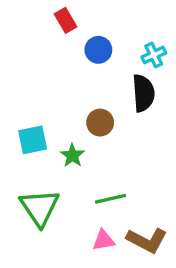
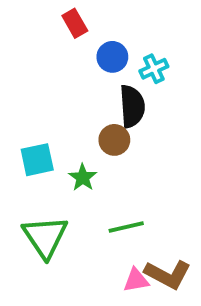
cyan cross: (154, 55) -> (154, 69), moved
black semicircle: (143, 93) -> (132, 106), moved
pink triangle: (104, 240) -> (136, 280), moved

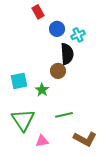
pink triangle: (136, 280) -> (42, 141), moved

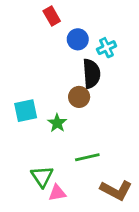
green triangle: (23, 120) -> (42, 176), moved, size x0.7

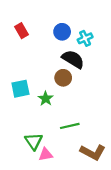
red rectangle: (52, 16) -> (22, 31), moved
black semicircle: (91, 74) -> (73, 59), turned -55

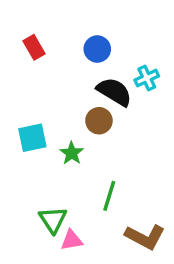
cyan cross: (85, 38) -> (147, 78), moved
green line: (70, 126) -> (109, 196), turned -60

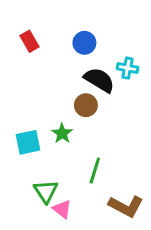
cyan cross: (147, 78) -> (127, 68), turned 36
cyan square: (32, 138) -> (28, 142), moved
pink triangle: (72, 240) -> (62, 209), turned 48

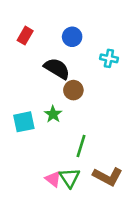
red rectangle: (29, 41) -> (25, 36), turned 60
black semicircle: (99, 80) -> (57, 69), moved
green triangle: (46, 191) -> (70, 178), moved

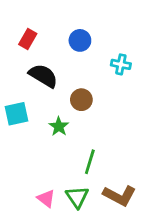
black semicircle: (57, 69) -> (43, 76), moved
cyan square: (24, 122) -> (16, 114), moved
pink triangle: (53, 179) -> (46, 198), moved

